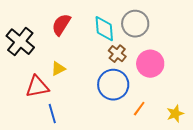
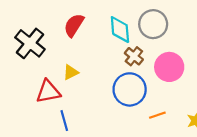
orange line: (139, 109) -> (157, 115), turned 35

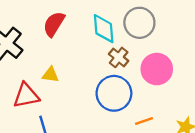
yellow triangle: (71, 72) -> (50, 75), turned 35

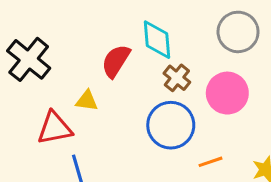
gray circle: (139, 23) -> (238, 32), moved
red semicircle: (54, 24) -> (116, 61), moved

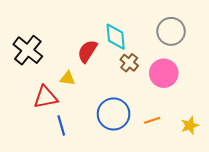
blue circle: (171, 125) -> (114, 114), moved

